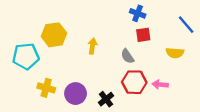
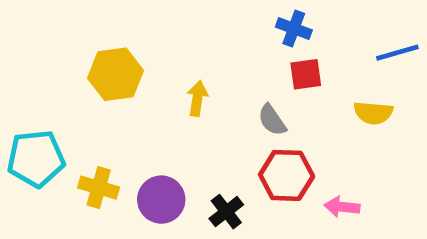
blue line: (186, 25) -> (397, 53), turned -66
cyan pentagon: (26, 56) -> (36, 159), moved
pink arrow: (160, 84) -> (342, 207), moved

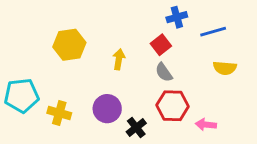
blue cross: (294, 29) -> (177, 17), turned -36
blue line: (397, 53) -> (213, 32), moved
red square: (306, 74) -> (161, 45), moved, turned -30
purple circle: (161, 200) -> (107, 109), moved

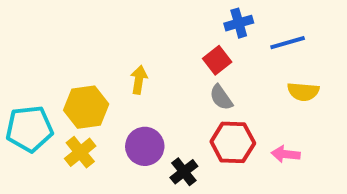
yellow hexagon: (69, 45) -> (86, 107), moved
yellow arrow: (119, 59) -> (139, 80), moved
yellow cross: (59, 113) -> (80, 152), turned 35
pink arrow: (206, 125) -> (286, 154), moved

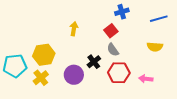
blue line: (288, 43) -> (159, 19), moved
yellow arrow: (139, 80) -> (74, 29), moved
black cross: (184, 172) -> (94, 62), moved

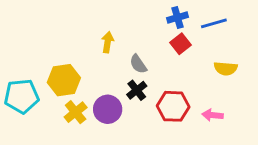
blue line: (159, 19) -> (214, 23), moved
red square: (111, 31) -> (180, 44), moved
gray semicircle: (113, 50) -> (138, 64), moved
yellow cross: (41, 78) -> (76, 112), moved

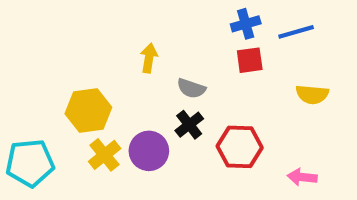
red square: (180, 44) -> (250, 60), turned 30
gray semicircle: (138, 64) -> (191, 88), turned -36
cyan pentagon: (22, 96) -> (30, 163), moved
pink arrow: (212, 115) -> (302, 177), moved

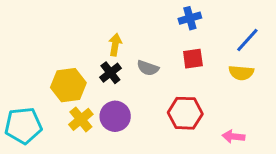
blue line: (296, 32) -> (247, 40), moved, turned -32
red square: (250, 60) -> (193, 59), moved
black cross: (189, 125) -> (110, 73), moved

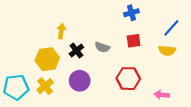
yellow arrow: (115, 45) -> (61, 31), moved
yellow cross: (81, 119) -> (45, 86), moved

